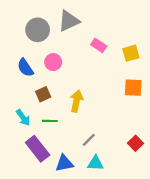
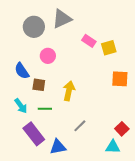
yellow square: (131, 53) -> (109, 48), moved
blue semicircle: (25, 68) -> (22, 71), moved
brown square: (43, 94) -> (39, 85), turned 32
cyan triangle: (95, 163) -> (113, 147), moved

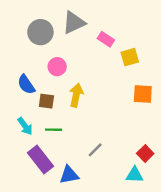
pink rectangle: (89, 41) -> (106, 39), moved
yellow arrow: (69, 91) -> (76, 95), moved

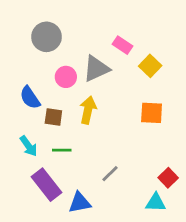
gray triangle: (74, 23) -> (96, 69), moved
yellow square: (130, 57) -> (150, 66), turned -30
orange square: (143, 94) -> (152, 113), moved

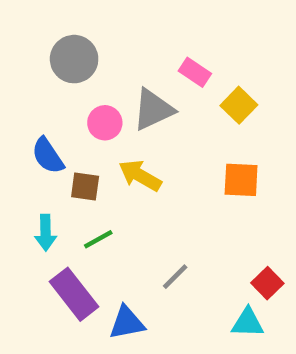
yellow arrow: (88, 110) -> (140, 176), turned -72
cyan arrow: (29, 146) -> (46, 233), turned 35
green line: (62, 150) -> (98, 239), turned -30

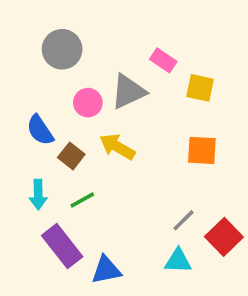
yellow square: (239, 105) -> (200, 88), turned -32
brown square: (85, 186) -> (71, 156), turned 30
gray line: (175, 277) -> (184, 220), moved
red square: (267, 283) -> (224, 237), size x1.4
cyan triangle: (248, 323) -> (178, 261), moved

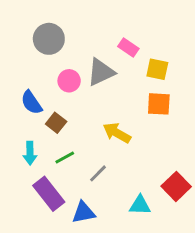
yellow arrow: (117, 147) -> (117, 133), moved
orange square: (202, 150) -> (159, 104), moved
gray line: (184, 220) -> (98, 173), moved

